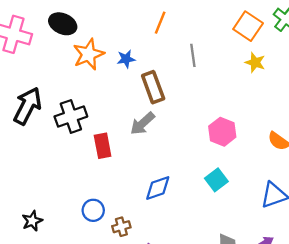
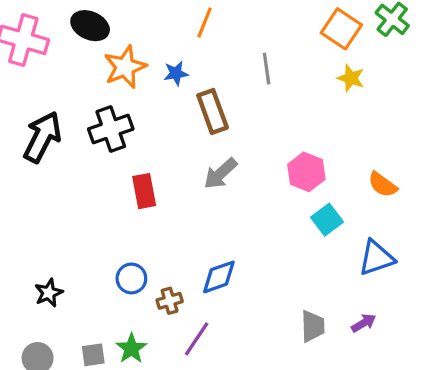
orange line: (160, 23) -> (205, 22), moved
black cross: (71, 116) -> (111, 129), moved
gray arrow: (142, 123) -> (220, 174), moved
cyan square: (216, 180) -> (327, 220), moved
blue diamond: (158, 188) -> (219, 277), moved

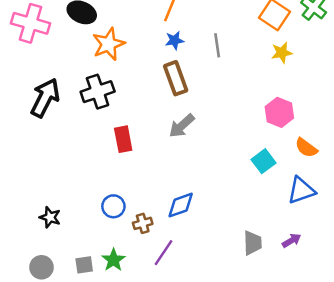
blue star: (176, 73) -> (174, 40), moved
yellow star: (351, 78) -> (282, 53), turned -30
pink hexagon: (306, 172) -> (279, 112), moved
orange semicircle: (383, 185) -> (306, 148), moved
black star: (49, 293) -> (50, 217), turned -30

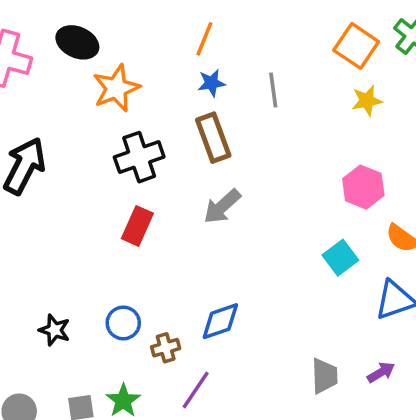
black cross: (98, 92) -> (139, 157), moved
red rectangle: (123, 139) -> (137, 226), turned 35
black star: (50, 217) -> (54, 330), moved

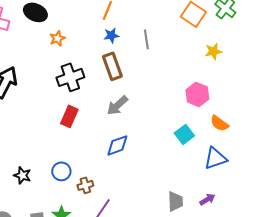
orange star: (116, 88) -> (57, 38), size x0.6
yellow star: (367, 101) -> (213, 51), moved
blue diamond: (220, 321) -> (117, 145), moved

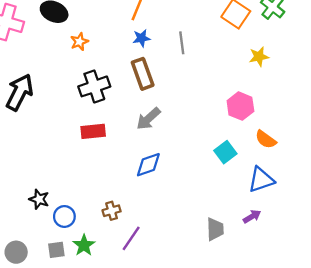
red rectangle: (69, 116) -> (93, 131), turned 60
blue circle: (61, 171) -> (64, 216), moved
purple arrow: (207, 199) -> (252, 216), moved

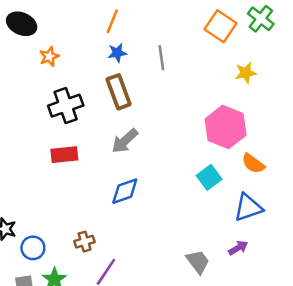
pink hexagon: (240, 106) -> (226, 127), size x1.4
gray trapezoid: (215, 229) -> (198, 262), turned -35

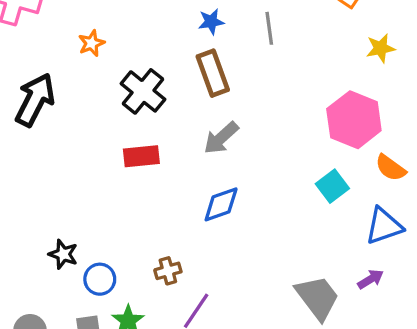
orange star: (49, 57) -> (91, 43), moved
black cross: (66, 106) -> (143, 91), turned -32
gray trapezoid: (198, 262) -> (317, 297), size x1.4

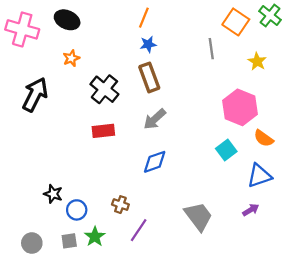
gray line: (269, 28) -> (211, 49), moved
yellow star: (381, 48) -> (257, 61), turned -30
brown cross: (168, 271) -> (120, 205), turned 35
gray trapezoid: (317, 297) -> (198, 216), moved

